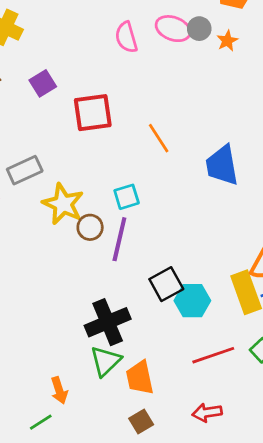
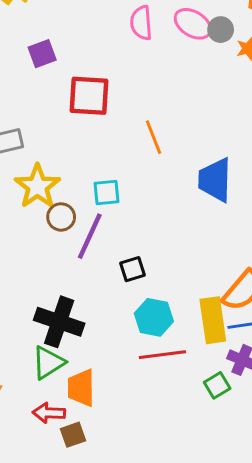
black square: (166, 284) -> (132, 269), moved, size x0.7
black cross: (108, 322) -> (59, 322), turned 30
red line: (213, 355) -> (162, 355), moved
red arrow: (207, 413) -> (49, 413), moved

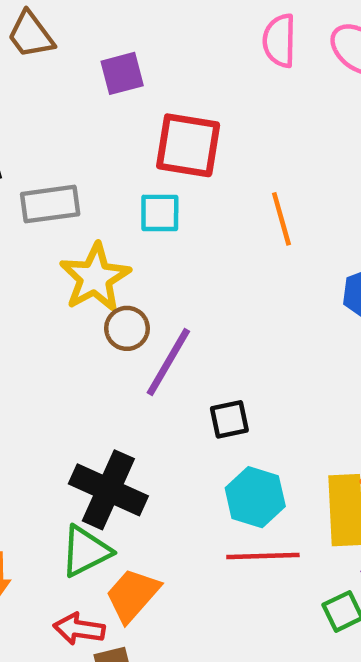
cyan square: (107, 193) -> (160, 213), moved
orange trapezoid: (81, 388) -> (132, 595), turned 36

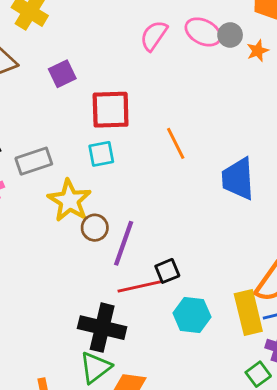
pink semicircle: (279, 41) -> (154, 36), turned 44
red line: (263, 556) -> (140, 286), moved

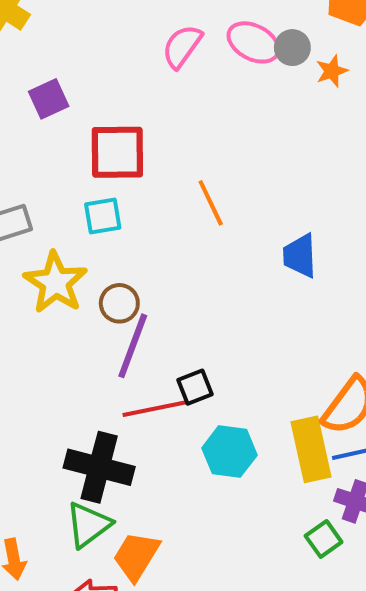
blue trapezoid: (238, 179) -> (300, 256), size x0.7
brown circle: (95, 228) -> (119, 303), moved

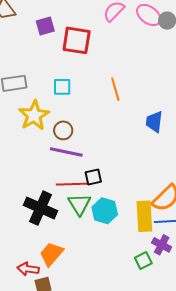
red square: (117, 152) -> (77, 40), moved
purple line: (133, 346) -> (66, 152), turned 72
green triangle: (88, 525) -> (79, 204), moved, turned -35

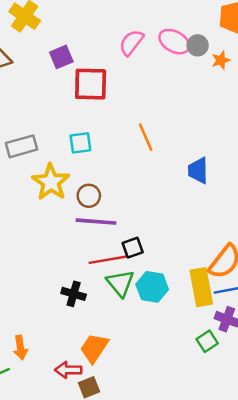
purple square: (45, 26) -> (61, 57), moved
black cross: (40, 208) -> (74, 294), size x0.6

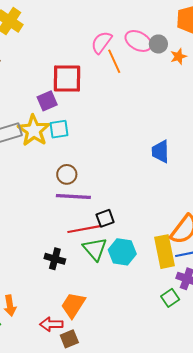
purple square: (61, 57) -> (47, 101), moved
orange line: (146, 137) -> (114, 61), moved
yellow star: (51, 182) -> (34, 130), moved

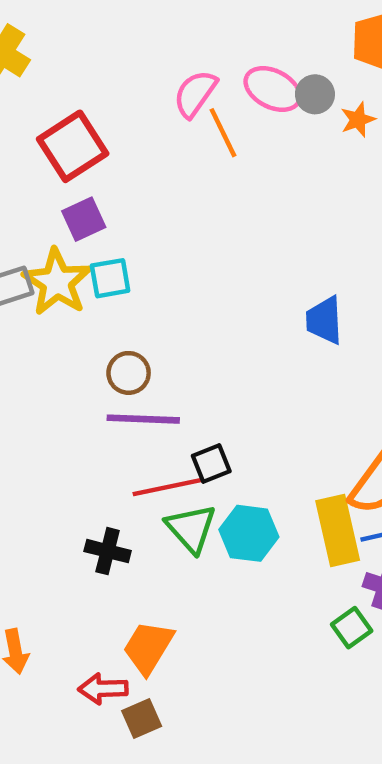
red square: (67, 79) -> (73, 146), moved, turned -32

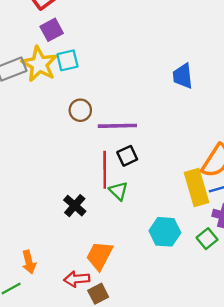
purple line: (143, 419) -> (117, 126), moved
red line: (168, 487) -> (105, 170), turned -75
green triangle: (191, 528) -> (119, 191), size x0.7
cyan hexagon: (249, 533) -> (165, 232), moved
black cross: (108, 551) -> (75, 206), turned 30

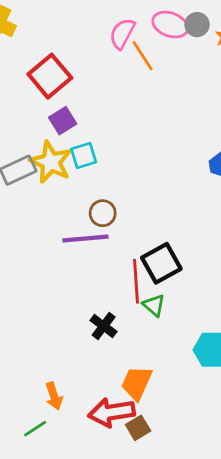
purple line: (117, 126) -> (85, 239), moved
black square: (127, 156) -> (161, 263), size x1.6
red arrow: (77, 279) -> (112, 412), size x1.5

